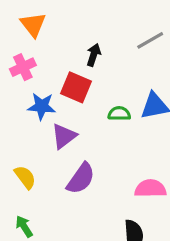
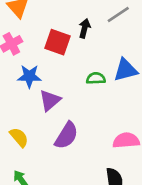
black arrow: (94, 55) -> (85, 28), moved
red square: (76, 87) -> (58, 42), moved

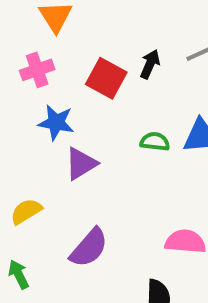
purple semicircle: (66, 136) -> (89, 248), moved
yellow semicircle: (19, 137) -> (26, 211), turned -90

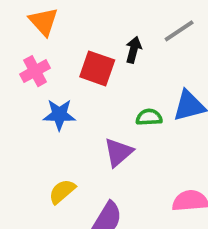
purple triangle: (81, 164) -> (118, 152), moved
yellow semicircle: (26, 211) -> (62, 191), moved

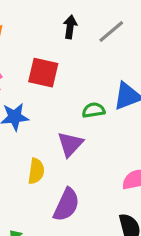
black arrow: (134, 50) -> (70, 27), moved
yellow semicircle: (62, 191) -> (36, 171), moved, turned 145

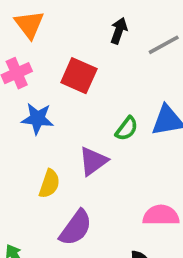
green semicircle: (94, 110) -> (127, 129), turned 125

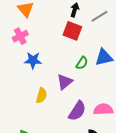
red square: (79, 76) -> (72, 31), moved
purple semicircle: (76, 228) -> (77, 111), moved

